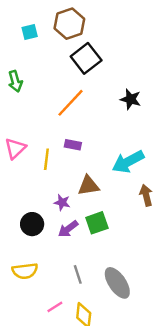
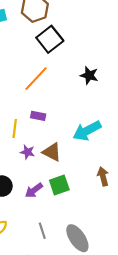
brown triangle: (88, 186) -> (52, 152), turned 36
brown arrow: (146, 195) -> (103, 176), moved
purple star: (62, 202) -> (27, 152), moved

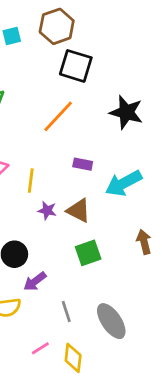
black square: (50, 39) -> (76, 66), turned -35
black star: (89, 75) -> (126, 112), size x1.4
purple rectangle: (38, 116) -> (83, 164), moved
purple arrow: (34, 190) -> (35, 281), moved

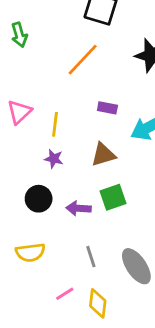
purple star: (47, 211) -> (54, 159), moved
brown triangle: (79, 211) -> (103, 155), turned -44
purple arrow: (35, 281) -> (79, 208), moved, turned 40

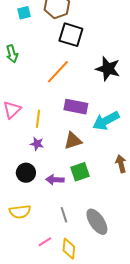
purple rectangle: (107, 108) -> (76, 107), size x1.6

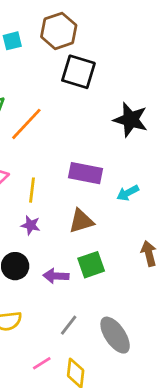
orange line: (58, 72) -> (26, 124), moved
cyan arrow: (106, 121) -> (128, 193), size x0.6
gray line: (64, 215) -> (69, 325), turned 56

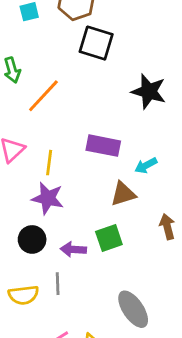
brown triangle: (81, 221) -> (123, 194), moved
purple star: (31, 225) -> (48, 198), size x1.6
gray line: (69, 325) -> (58, 284), moved, turned -40

